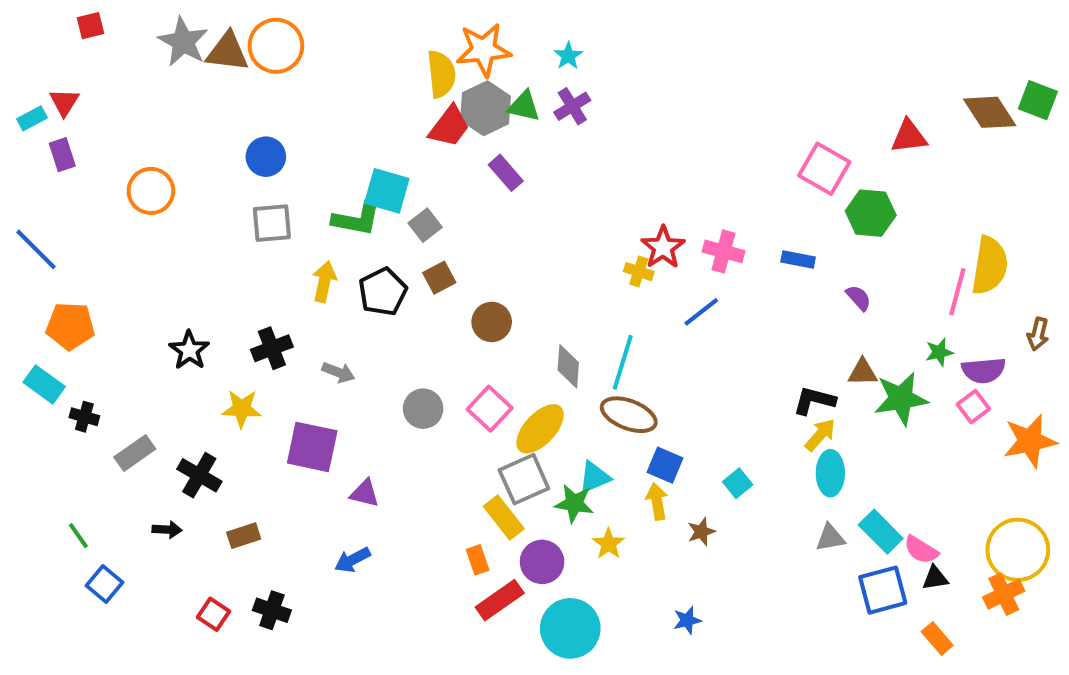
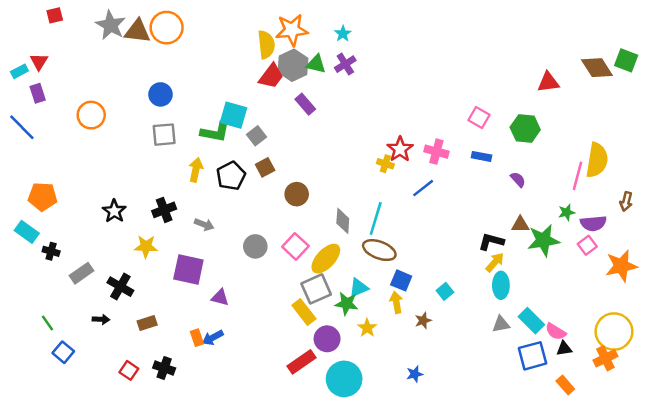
pink square: (824, 169) -> (479, 118), moved, size x0.7
blue line: (36, 249) -> (22, 127), moved
orange rectangle: (478, 560) -> (197, 338), moved

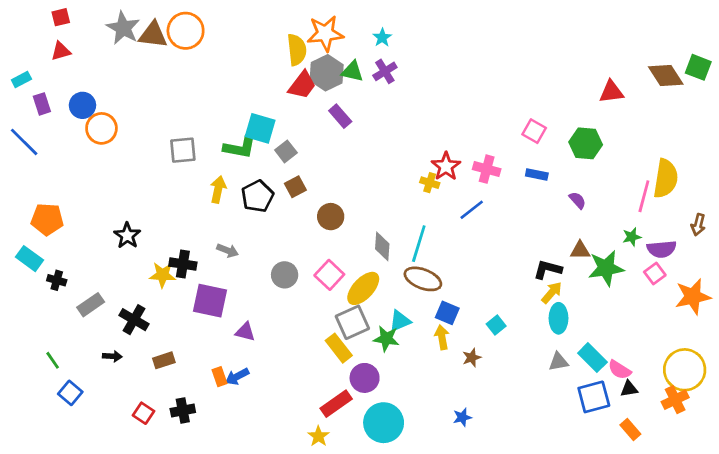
red triangle: (39, 62) -> (61, 51), moved, turned 42
blue circle: (160, 94) -> (82, 105), moved
black cross: (164, 210) -> (183, 264), moved, turned 30
yellow star: (367, 328) -> (318, 436), moved
black cross: (164, 368) -> (183, 410), turned -30

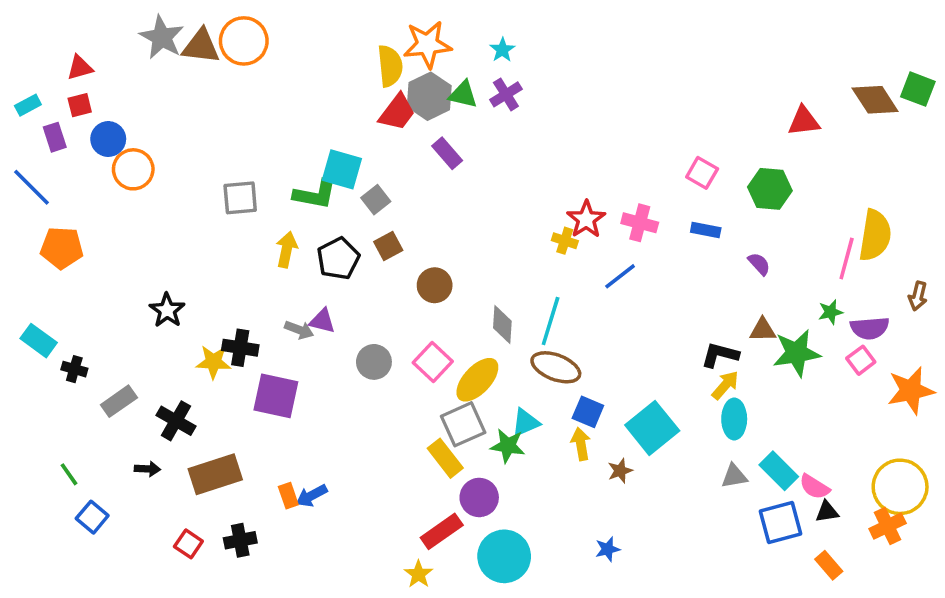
red square: (61, 17) -> (80, 105), moved
orange pentagon: (47, 219) -> (62, 248), moved
cyan square: (496, 325) -> (652, 428), size x2.0
purple triangle: (245, 332) -> (322, 321), moved
brown rectangle: (164, 360) -> (215, 474), size x1.8

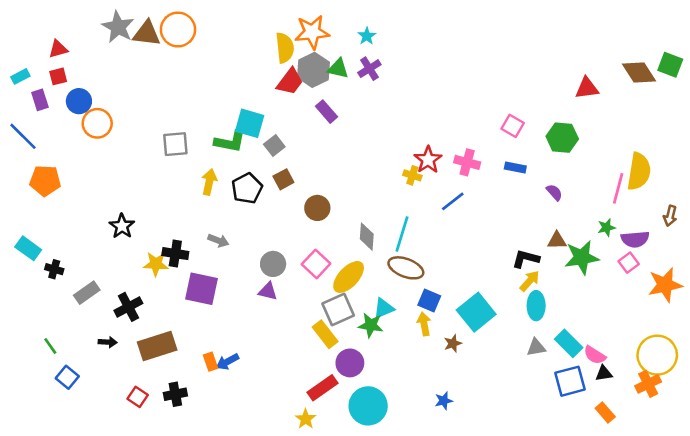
purple triangle: (322, 321) -> (268, 291), moved
black cross: (176, 421) -> (128, 307), turned 32

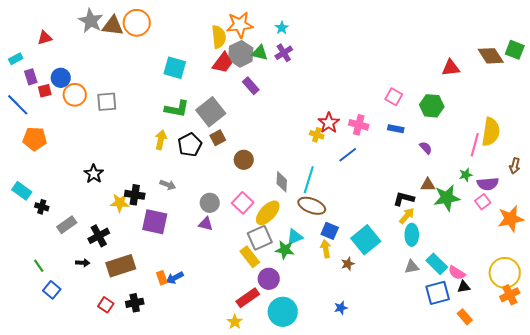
red square: (58, 76) -> (45, 91), moved
cyan square: (250, 123) -> (175, 68), moved
gray square: (175, 144) -> (107, 102), moved
gray square: (274, 145) -> (211, 112), size x1.8
orange cross: (648, 384) -> (510, 295), moved

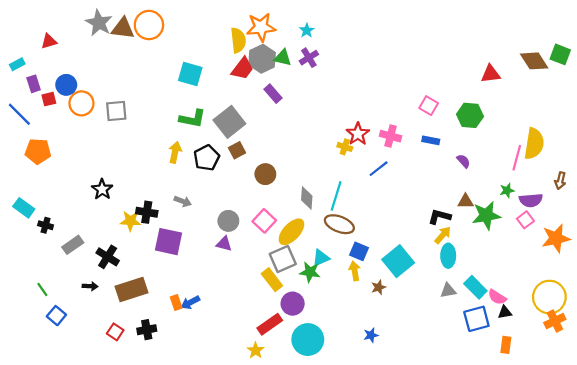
black cross: (99, 236) -> (108, 257), turned -30
orange rectangle: (465, 317) -> (506, 345), turned 49

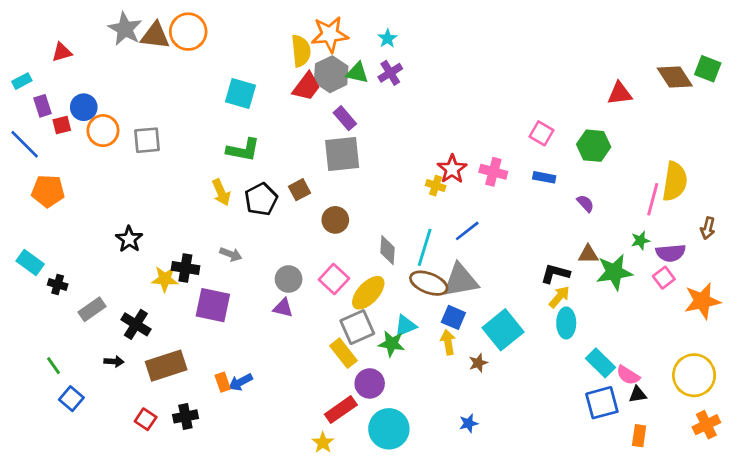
gray square: (229, 122) -> (342, 154), moved, turned 32
yellow arrow: (175, 152) -> (221, 192), turned 144
blue line: (379, 169) -> (467, 231), moved
gray triangle: (448, 291) -> (460, 280), moved, size x1.8
orange cross: (555, 321) -> (706, 425), moved

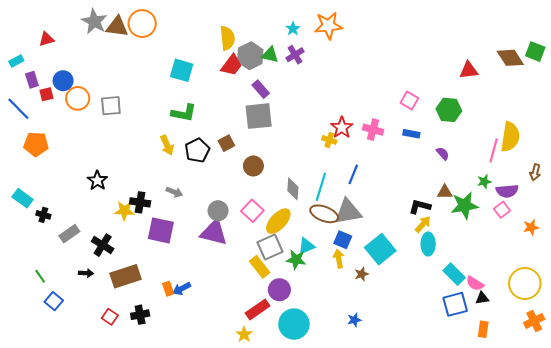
orange star: (330, 34) -> (328, 26), moved
blue line: (467, 231) -> (353, 174), turned -30
orange star: (702, 301) -> (531, 227), size x0.6
purple triangle: (283, 308) -> (214, 233), size x1.8

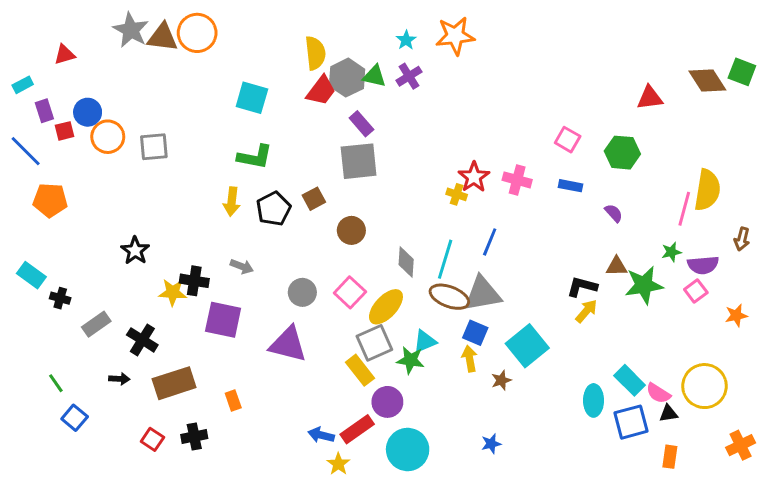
yellow arrow: (167, 145) -> (232, 202), turned 30
purple triangle: (214, 233) -> (288, 344), moved
cyan ellipse: (428, 244) -> (594, 400), moved
yellow circle: (525, 283) -> (704, 386), moved
blue arrow: (182, 289) -> (321, 435), moved, turned 42

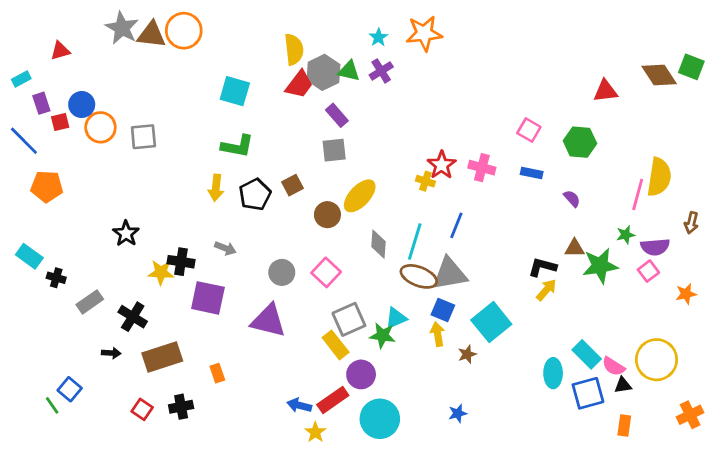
gray square: (359, 161) -> (334, 150), size x0.7
yellow ellipse: (386, 307) -> (360, 196), moved
green line: (56, 383) -> (52, 405), moved

